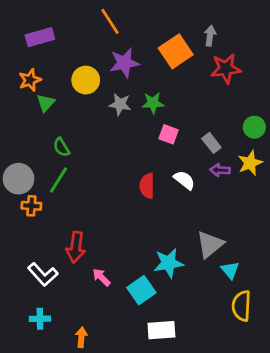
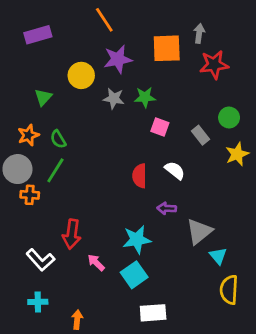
orange square: (176, 51) -> (167, 48), turned 32
orange star: (30, 80) -> (28, 135), moved
green circle: (254, 127) -> (229, 118), moved
purple arrow: (220, 170) -> (167, 208), moved
cyan star: (169, 263) -> (137, 240), moved

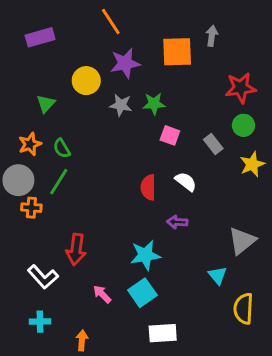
red star: (214, 65) -> (241, 88), moved
gray triangle: (199, 231) -> (242, 241), moved
cyan triangle: (218, 256) -> (218, 275), moved
pink arrow: (96, 263) -> (102, 294), moved

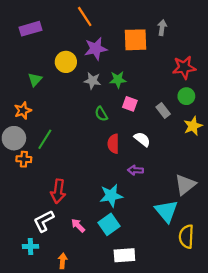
green semicircle: (62, 148) -> (101, 114), moved
cyan triangle: (218, 275) -> (166, 211), size x1.6
white L-shape: (43, 277) -> (44, 221), moved, turned 105

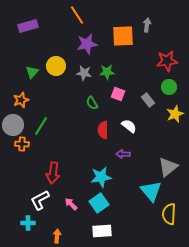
yellow circle: (66, 62) -> (56, 66), moved
white rectangle: (124, 255) -> (102, 231), moved

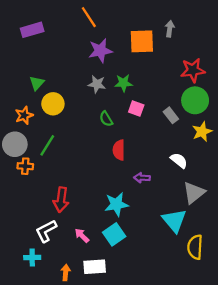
yellow circle: (56, 66) -> (53, 104), moved
green circle: (169, 87) -> (195, 100), size x1.5
white semicircle: (129, 126) -> (179, 160), moved
white rectangle: (102, 231) -> (95, 267), moved

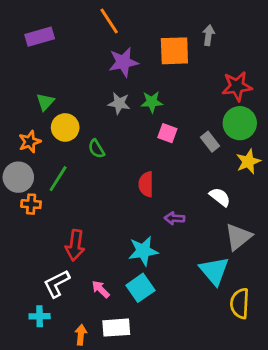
green semicircle: (106, 119) -> (96, 149), moved

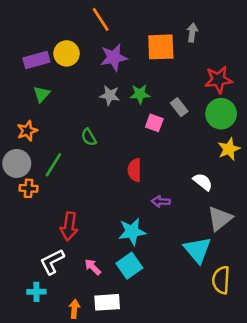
purple rectangle: (40, 37) -> (36, 60), moved
yellow circle: (65, 127) -> (67, 53), moved
gray rectangle: (210, 142) -> (179, 107), moved

